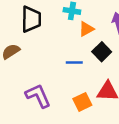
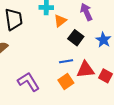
blue line: (74, 62) -> (66, 61), moved

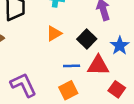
orange triangle: (60, 21) -> (54, 33), moved
red triangle: (85, 70) -> (98, 65), moved

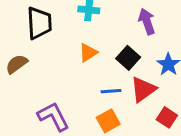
red triangle: (98, 65) -> (143, 89), turned -35

